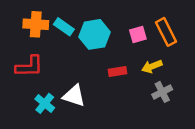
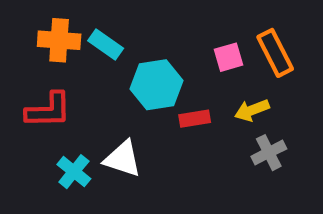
cyan hexagon: (94, 34) -> (157, 85), moved

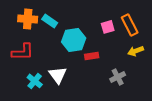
yellow arrow: (252, 110) -> (136, 51), moved
gray cross: (269, 153) -> (118, 77), moved
white triangle: (123, 159) -> (58, 75), turned 36

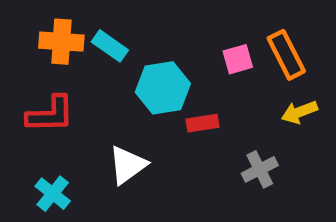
white triangle: (58, 75) -> (128, 165), turned 30
cyan cross: (35, 81) -> (53, 194), moved

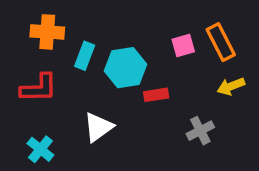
cyan rectangle: (110, 46) -> (85, 56), moved, turned 76

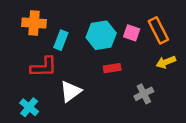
pink square: (183, 46) -> (132, 33), turned 35
cyan hexagon: (125, 68) -> (101, 35), moved
red L-shape: (39, 88) -> (44, 67), moved

